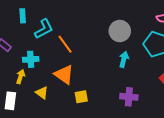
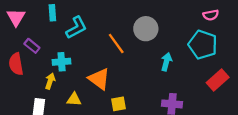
gray circle: (120, 31) -> (146, 29), moved
orange line: (65, 44) -> (116, 44), moved
yellow triangle: (42, 93) -> (74, 99), turned -32

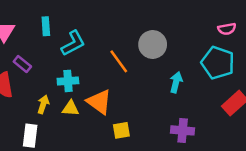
cyan cross: (62, 62) -> (68, 81), moved
yellow triangle: (74, 99) -> (71, 108), moved

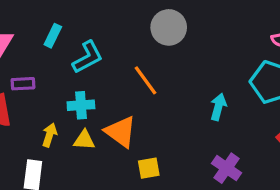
cyan rectangle: (46, 26) -> (53, 36), turned 30
gray circle: (153, 44) -> (169, 27), moved
purple rectangle: (22, 64) -> (23, 84), turned -42
purple cross: (183, 130) -> (227, 168), turned 30

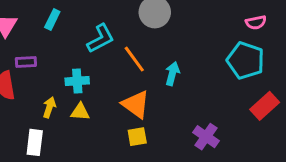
cyan L-shape: (88, 57) -> (101, 39), moved
cyan arrow: (218, 107) -> (172, 74), moved
orange triangle: (121, 132) -> (136, 104), moved

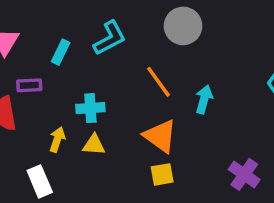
cyan rectangle: (52, 19) -> (61, 52), moved
cyan L-shape: (101, 39) -> (110, 38), moved
white rectangle: (35, 142) -> (40, 181), turned -30

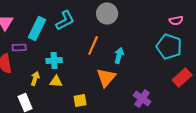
cyan rectangle: (61, 52) -> (37, 28), size x1.6
orange line: (159, 82) -> (93, 45), turned 60
orange triangle: (160, 136) -> (106, 77), moved, turned 35
yellow square: (162, 174) -> (80, 100), moved

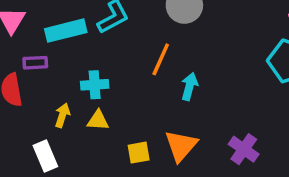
cyan rectangle: (37, 28) -> (66, 31), turned 50
cyan arrow: (119, 55) -> (189, 86), moved
orange triangle: (106, 77) -> (181, 146), moved

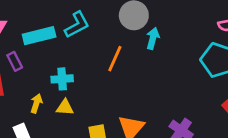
purple rectangle: (35, 63) -> (15, 61), turned 66
cyan arrow: (189, 86) -> (153, 38), moved

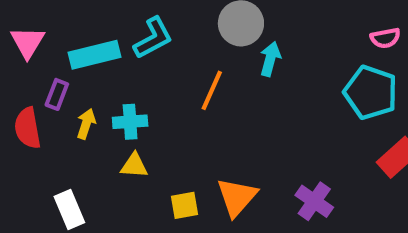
purple rectangle: (15, 61) -> (57, 94), turned 48
yellow arrow: (36, 103) -> (86, 124), moved

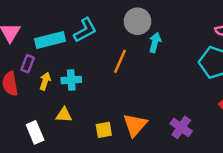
yellow triangle: (134, 166) -> (64, 115), moved

